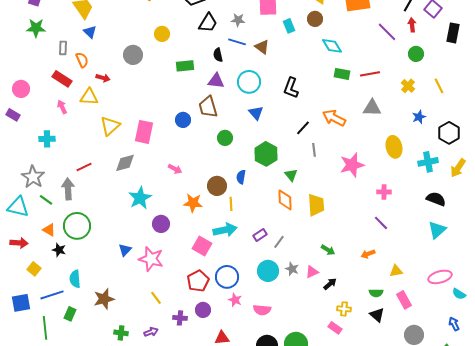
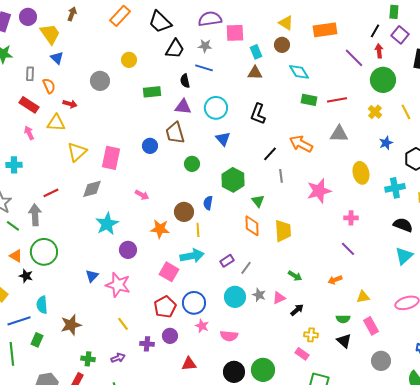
brown triangle: (262, 47) -> (255, 73), moved, turned -35
green circle: (416, 54) -> (383, 80), size x1.6

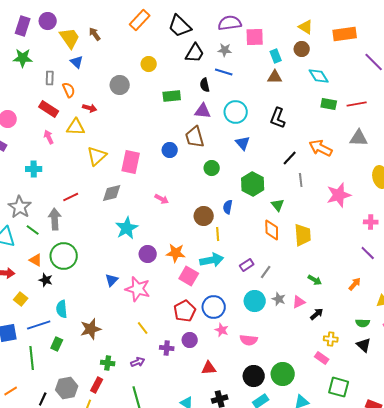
brown arrow: (72, 14) -> (95, 34), moved, turned -56
orange star: (160, 229) -> (176, 253), moved
orange arrow: (335, 280) -> (355, 284), turned 152

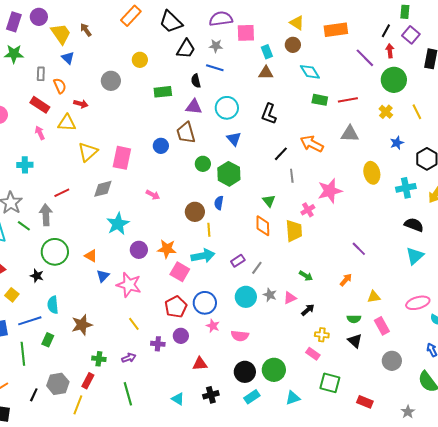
green hexagon: (253, 184) -> (229, 174), moved
pink cross: (371, 222) -> (308, 210), moved, turned -32
orange triangle: (36, 260) -> (91, 256), moved

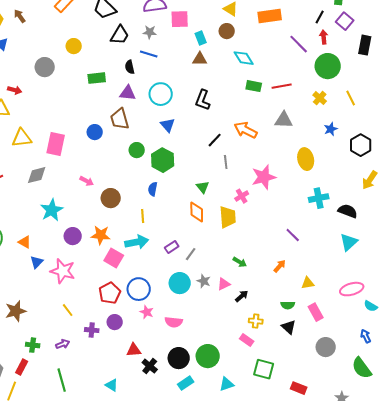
yellow triangle: (88, 152) -> (22, 138), turned 35
cyan cross: (406, 188) -> (319, 198), moved
brown circle: (195, 212) -> (111, 198), moved
black cross: (211, 395) -> (150, 366), moved, turned -35

